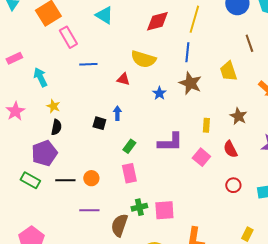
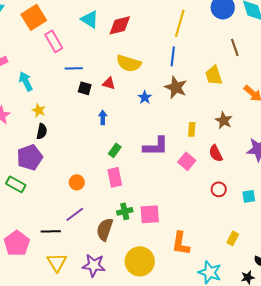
red diamond: (157, 21) -> (120, 25), moved
black square: (99, 123) -> (85, 88), moved
black line: (65, 180) -> (51, 231), moved
purple line: (89, 210) -> (75, 214), turned -36

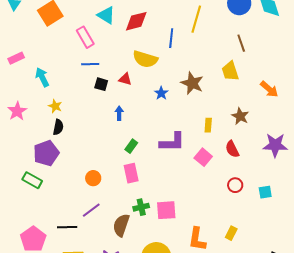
pink rectangle: (54, 41) -> (85, 37), moved
brown line: (235, 47) -> (241, 43), moved
blue line: (173, 56) -> (171, 38), moved
yellow rectangle: (233, 238) -> (231, 233), moved

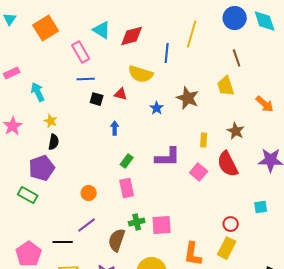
red semicircle: (232, 149) -> (228, 164), size x1.5
red circle: (235, 185) -> (231, 224), moved
yellow rectangle: (231, 233) -> (227, 248), size x1.5

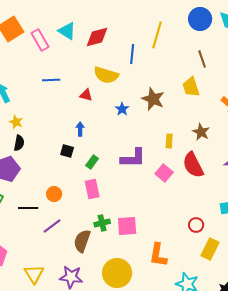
pink rectangle: (81, 52) -> (40, 40), moved
black square: (97, 99) -> (67, 151), moved
black line: (63, 242) -> (28, 208), moved
yellow rectangle: (227, 248) -> (210, 249), moved

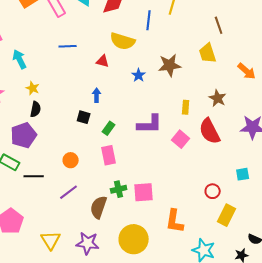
brown star: (153, 99) -> (170, 65), turned -30
black line: (28, 208) -> (34, 176), moved

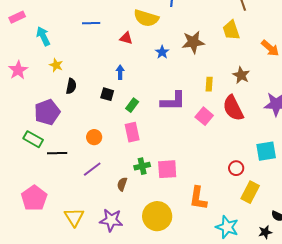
black semicircle: (36, 109) -> (71, 86), moved
cyan square: (243, 174) -> (266, 151), size x1.5
brown semicircle: (99, 207) -> (122, 184), size x0.6

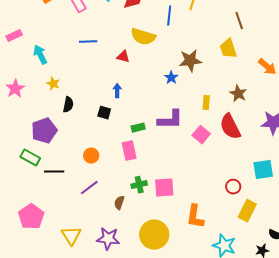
blue star: (162, 52) -> (171, 78), moved
green rectangle: (132, 105) -> (138, 128), moved, turned 40

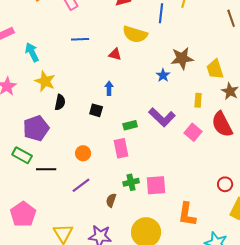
yellow trapezoid: (228, 49) -> (215, 69), moved
yellow star: (53, 84) -> (45, 81), size x1.5
purple L-shape: (170, 120) -> (162, 117), turned 44

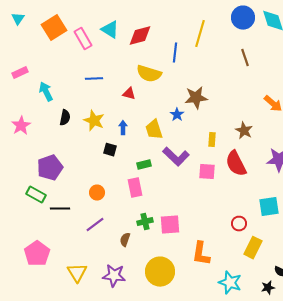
yellow trapezoid: (215, 69) -> (154, 130), moved
yellow star: (45, 81) -> (94, 121), moved
black semicircle: (60, 102) -> (65, 118), moved
pink square: (193, 132) -> (207, 172), turned -36

